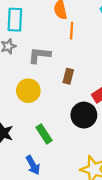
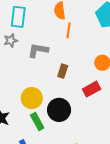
yellow circle: (28, 91) -> (32, 98), moved
black circle: (84, 115) -> (59, 110), moved

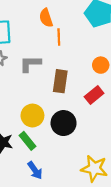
brown rectangle: (63, 71) -> (60, 81), size x1.5
green rectangle: (37, 121) -> (28, 141), moved

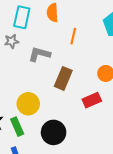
orange semicircle: (46, 18) -> (52, 13), moved
black circle: (64, 123) -> (54, 132), moved

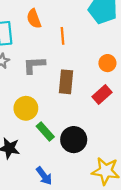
yellow circle: (28, 104) -> (26, 108), moved
green rectangle: (17, 127) -> (45, 131), moved

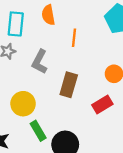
gray L-shape: (34, 65) -> (40, 62), turned -70

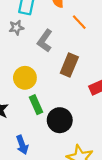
orange line: (74, 38) -> (79, 22), turned -56

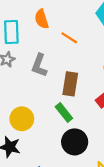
yellow circle: (25, 78) -> (22, 119), moved
green rectangle: (36, 105) -> (64, 113), moved

